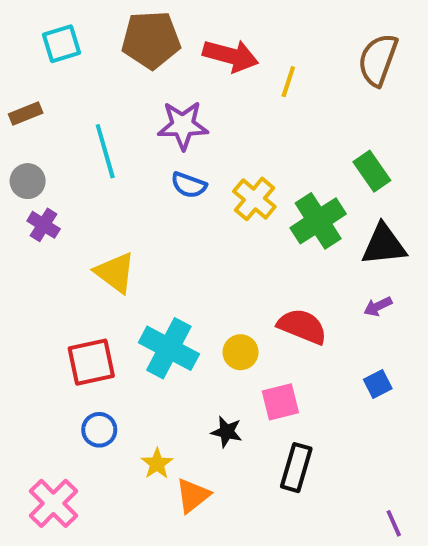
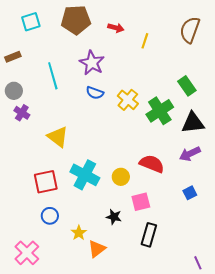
red arrow: (231, 56) -> (116, 28), size x0.6
purple star: (183, 125) -> (92, 63), turned 30
purple arrow: (378, 306) -> (190, 154), size x1.5

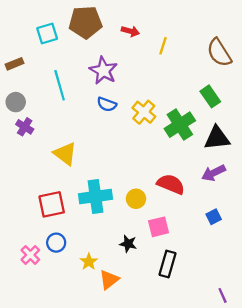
cyan square: (31, 22) -> (47, 33), moved
brown semicircle: (190, 30) -> (219, 53), moved, turned -52
cyan cross: (85, 175) -> (96, 196), turned -36
pink cross: (27, 253) -> (30, 255), moved, size x0.7

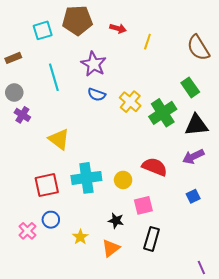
orange triangle: (109, 280) -> (111, 248), moved

